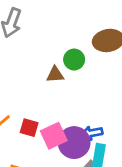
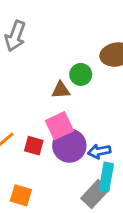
pink square: (54, 136) -> (59, 126), moved
purple circle: (74, 143) -> (69, 146), moved

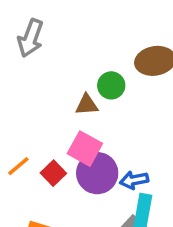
pink square: (59, 126) -> (85, 149), turned -36
red square: (34, 146) -> (53, 173), turned 30

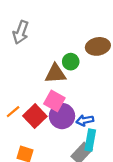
brown triangle: (87, 105) -> (55, 74), size x1.5
red square: (53, 173) -> (35, 116), size x1.5

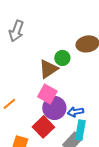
brown triangle: (55, 74) -> (48, 69), turned -30
red square: (35, 116) -> (43, 127), moved

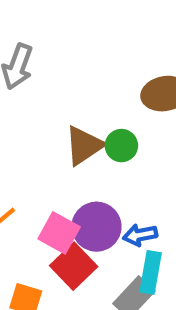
green circle: (62, 58) -> (121, 146), moved
pink square: (47, 94) -> (59, 233), moved

